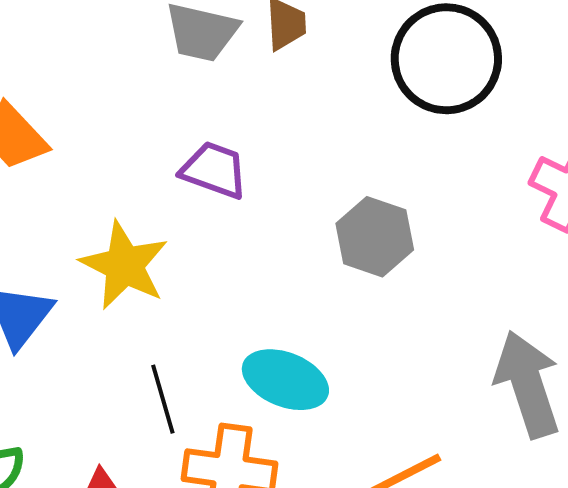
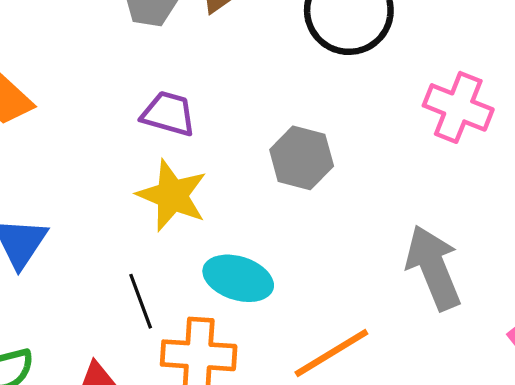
yellow star: (124, 265) -> (172, 195), moved

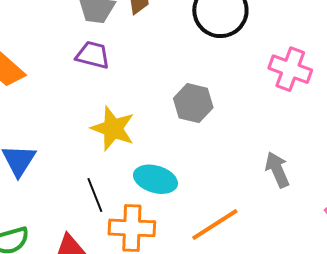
purple trapezoid: (168, 114) -> (93, 55), moved
gray arrow: (433, 268) -> (277, 170), size x0.7

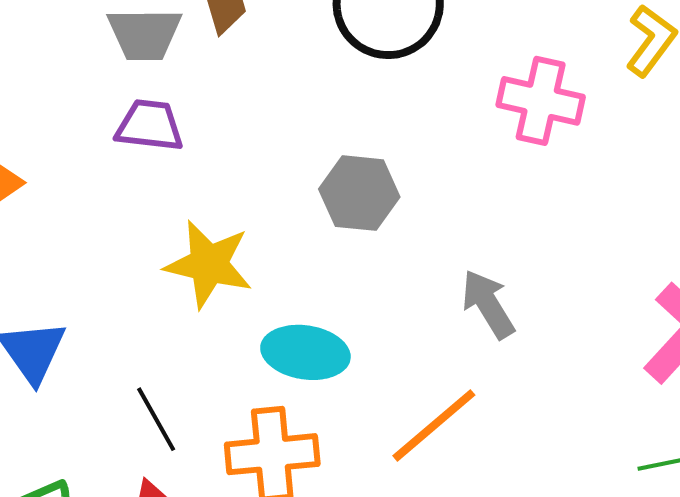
gray arrow: (277, 170) -> (488, 304), moved
black line: (95, 195) -> (156, 419), moved

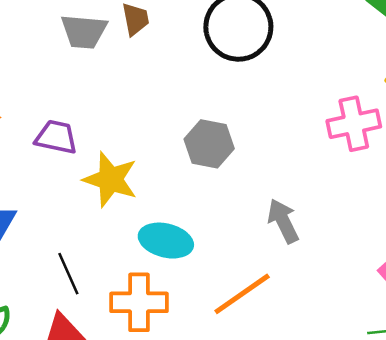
pink cross: (541, 101) -> (354, 124), moved, turned -30
purple trapezoid: (150, 125) -> (56, 137), moved

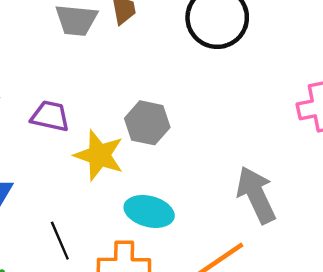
gray hexagon: (209, 144) -> (147, 123), moved
gray arrow: (283, 221) -> (256, 195), size x1.4

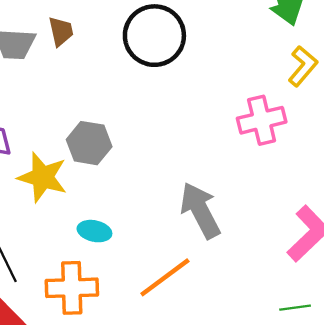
cyan ellipse: (149, 211) -> (94, 231), size x0.7

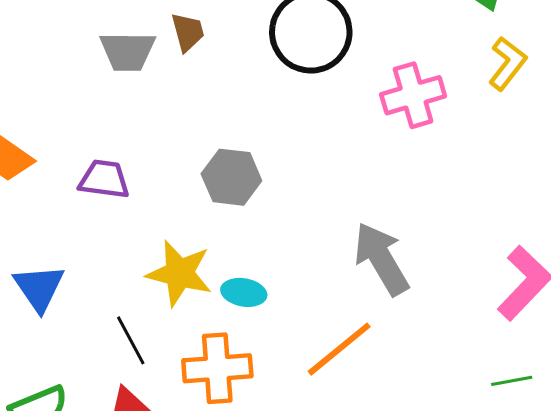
pink cross: (262, 120) -> (413, 95), moved
yellow star: (43, 177) -> (179, 273), moved

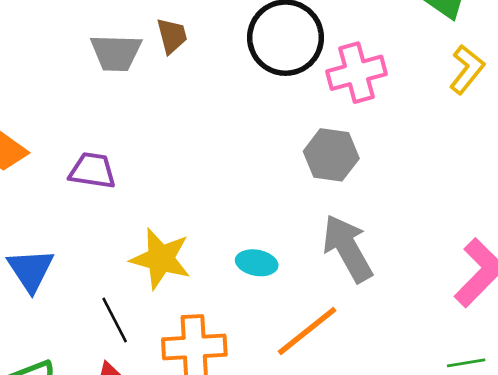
pink cross: (413, 95) -> (357, 73), moved
gray hexagon: (231, 177) -> (331, 155), moved
cyan ellipse: (244, 292) -> (257, 263), moved

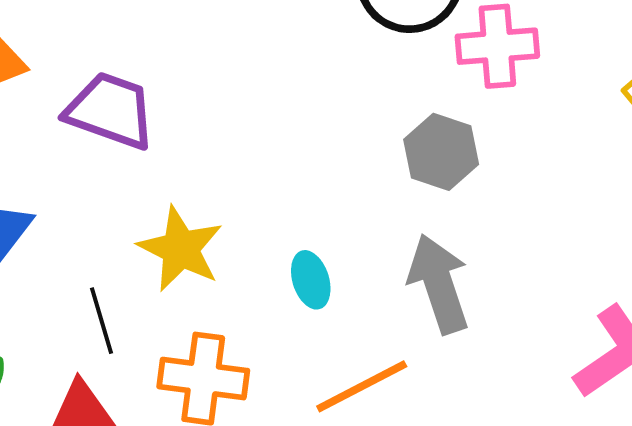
purple trapezoid: (92, 171) -> (110, 111), size x1.4
cyan ellipse: (257, 263) -> (311, 280), turned 51

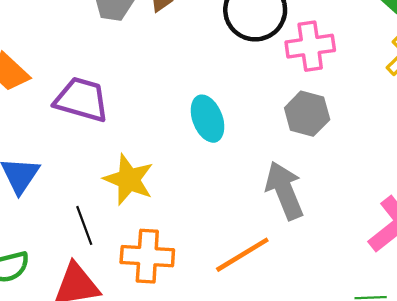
gray hexagon: (441, 152) -> (307, 114), moved
cyan ellipse: (311, 280) -> (207, 119), moved, size x1.4

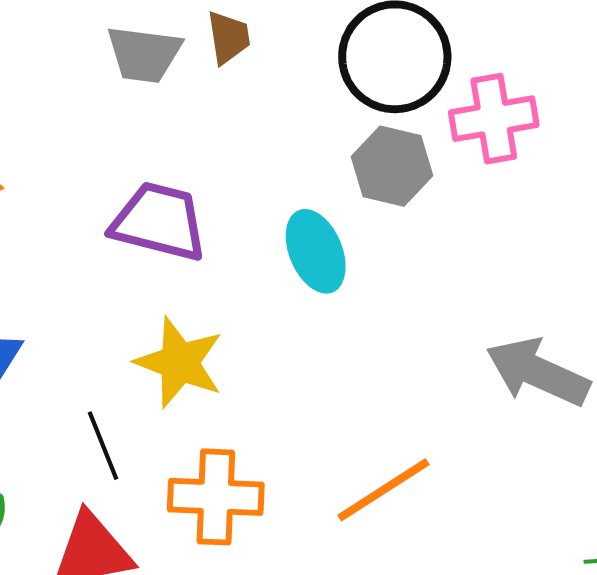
purple trapezoid: (82, 100) -> (159, 222), moved
gray hexagon: (307, 114) -> (392, 166), moved
gray arrow: (284, 190) -> (538, 372), moved, turned -42

